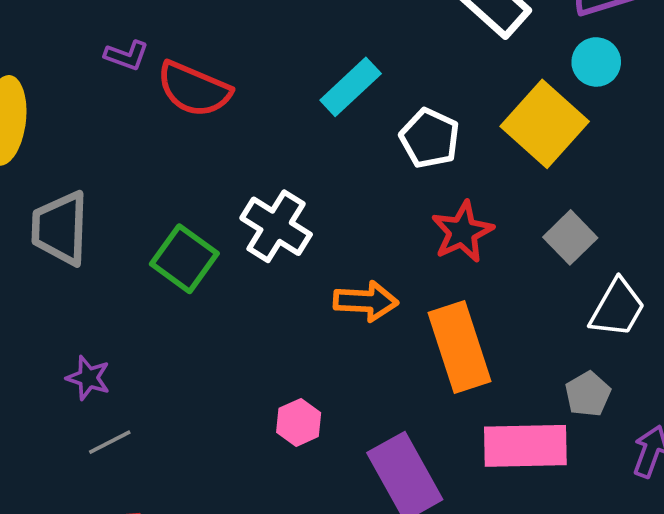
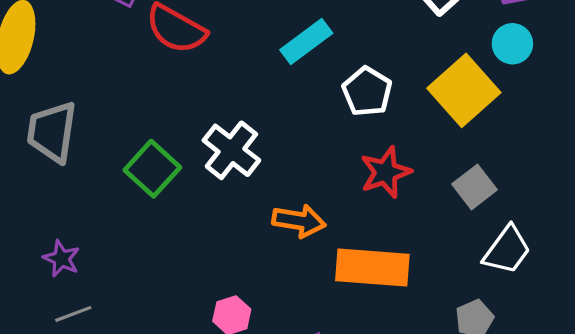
orange rectangle: (459, 347) -> (372, 268), turned -74

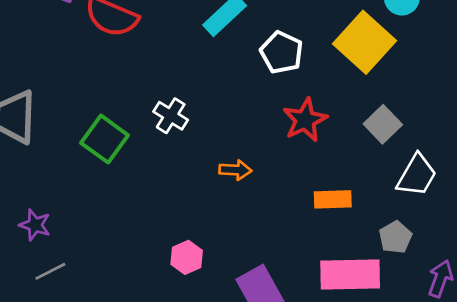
white cross: (231, 150) -> (171, 116), size x0.7
orange arrow: (299, 221) -> (235, 170), size x0.7
orange rectangle: (372, 268) -> (333, 199), moved, size x0.6

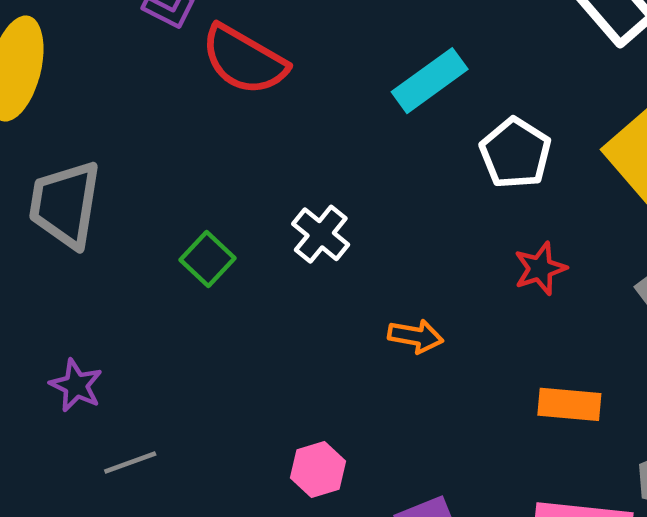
red star: (305, 120) -> (540, 269), size x0.7
green square: (105, 139) -> (208, 259), size x0.7
gray line: (50, 271) -> (130, 462), moved

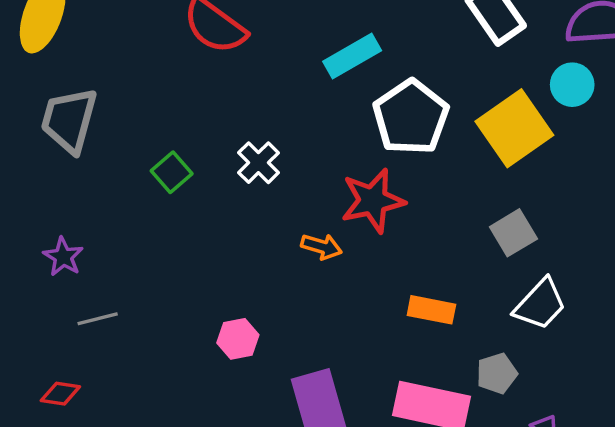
white pentagon: (515, 153) -> (411, 117), size x1.4
red star: (540, 269) -> (373, 201), moved, size x1.6

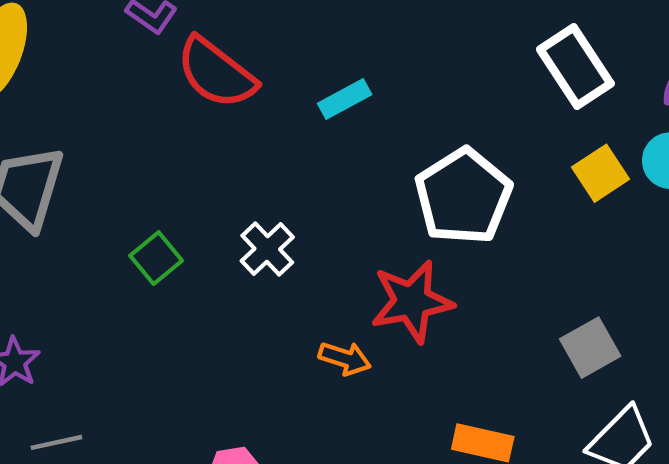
cyan rectangle: (352, 56) -> (345, 99), moved, size x0.7
yellow square: (514, 128) -> (601, 173), moved, size x0.6

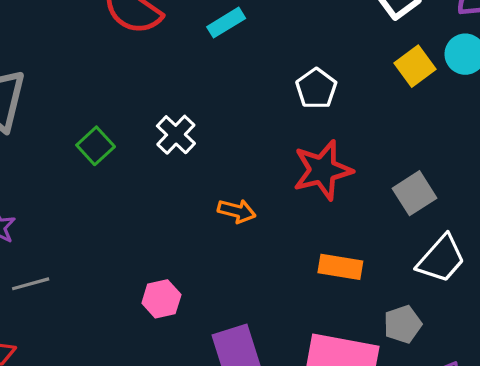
white pentagon: (463, 196) -> (316, 89), size x0.6
red star: (412, 301) -> (323, 170), moved

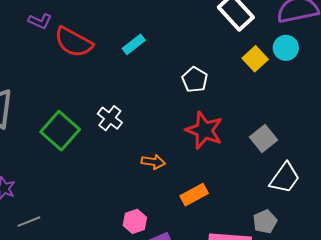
green square: (96, 146) -> (60, 131), size x1.6
red star: (323, 170) -> (204, 130), turned -30
orange rectangle: (340, 267) -> (194, 195), moved, turned -32
pink hexagon: (161, 299) -> (135, 221), moved

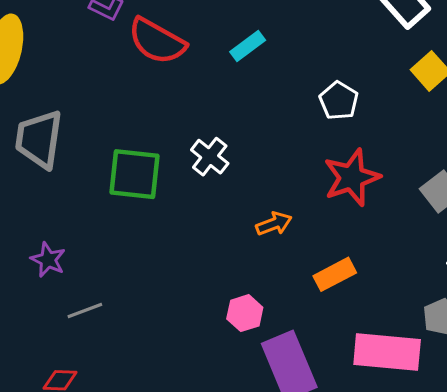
red star: (204, 130) -> (352, 178), turned 30
green square: (60, 131) -> (134, 174), turned -36
orange arrow: (153, 162) -> (274, 224), turned -30

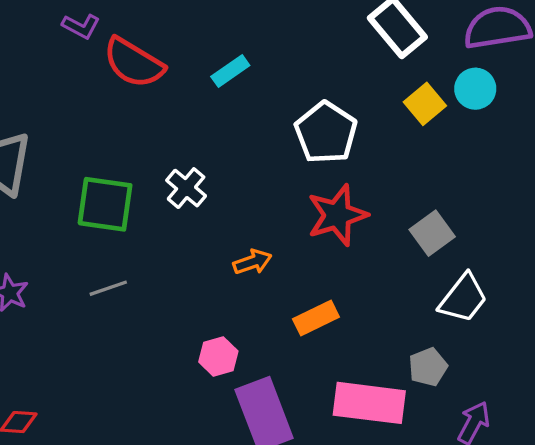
white pentagon: (339, 101) -> (326, 133), size x1.5
gray line: (85, 311) -> (108, 288), moved

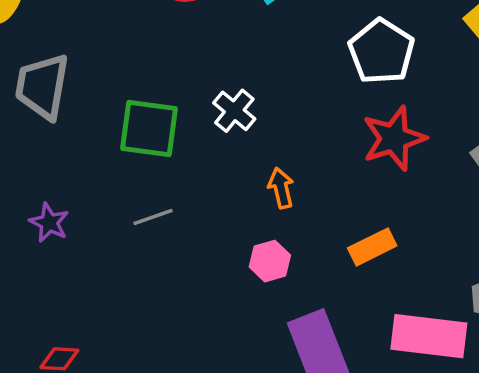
orange arrow: (252, 262) -> (281, 188), moved, turned -84
pink hexagon: (218, 357) -> (270, 261), moved

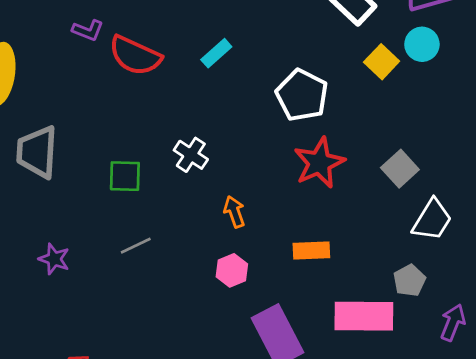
green square: (149, 129) -> (125, 176), size x0.7
orange rectangle: (372, 247) -> (311, 251), turned 30

